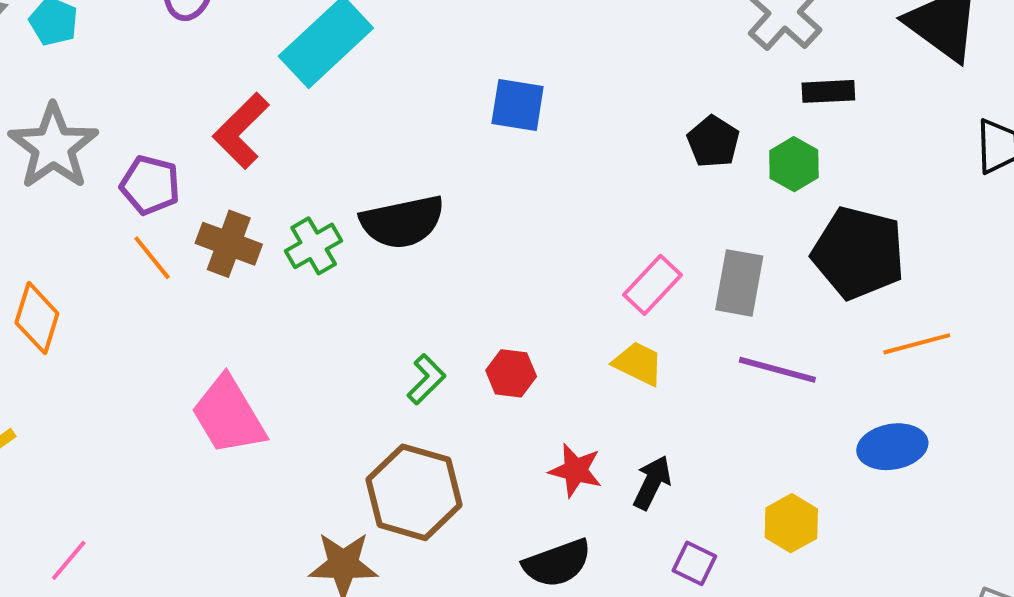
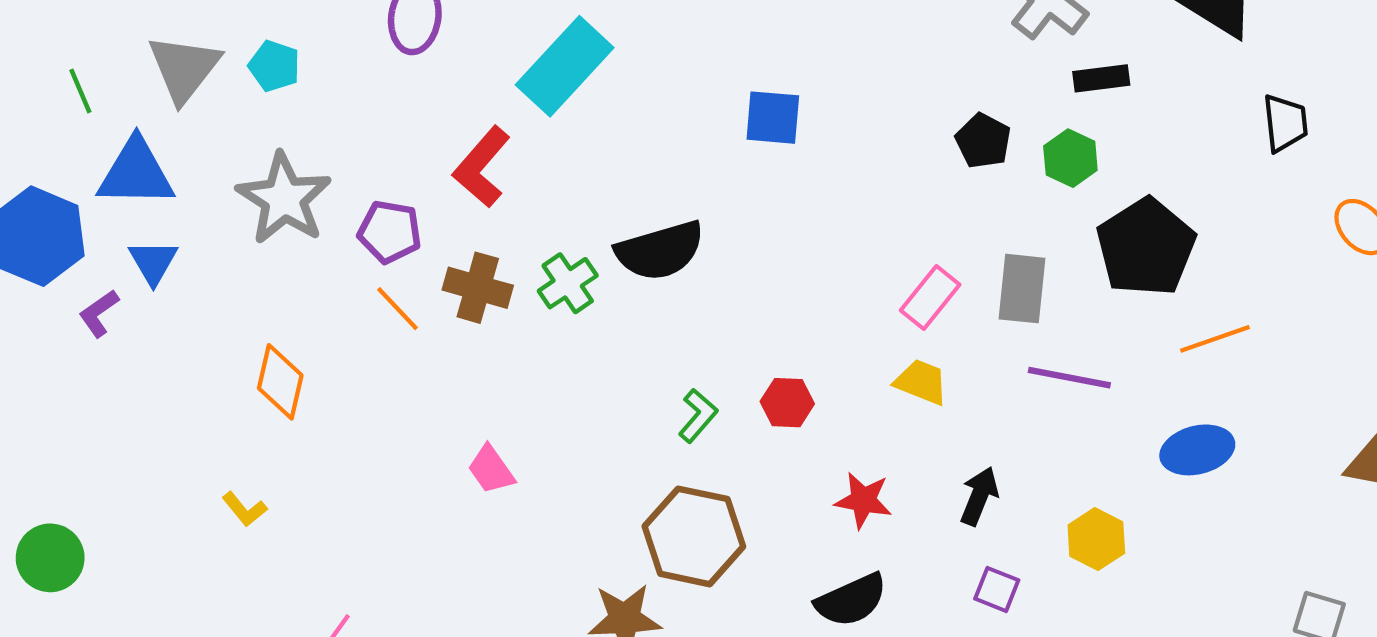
black pentagon: (858, 253) -> (1146, 247), turned 30
pink trapezoid: (228, 415) -> (491, 470), size x0.6
black arrow: (652, 483) -> (979, 496), moved

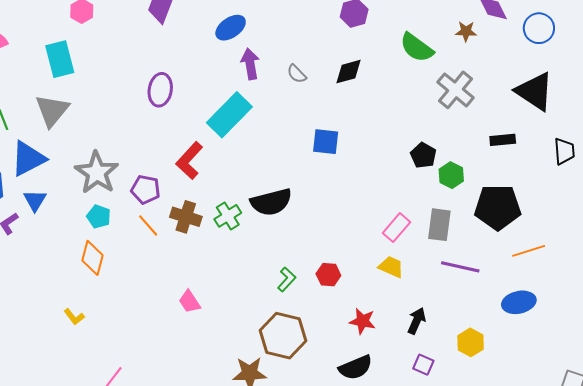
cyan pentagon: (274, 66) -> (99, 217), moved
black rectangle: (1101, 78) -> (503, 140), moved
green hexagon: (1070, 158) -> (451, 175), moved
blue triangle: (136, 173) -> (28, 159), turned -30
black pentagon: (1146, 247) -> (498, 207), turned 30

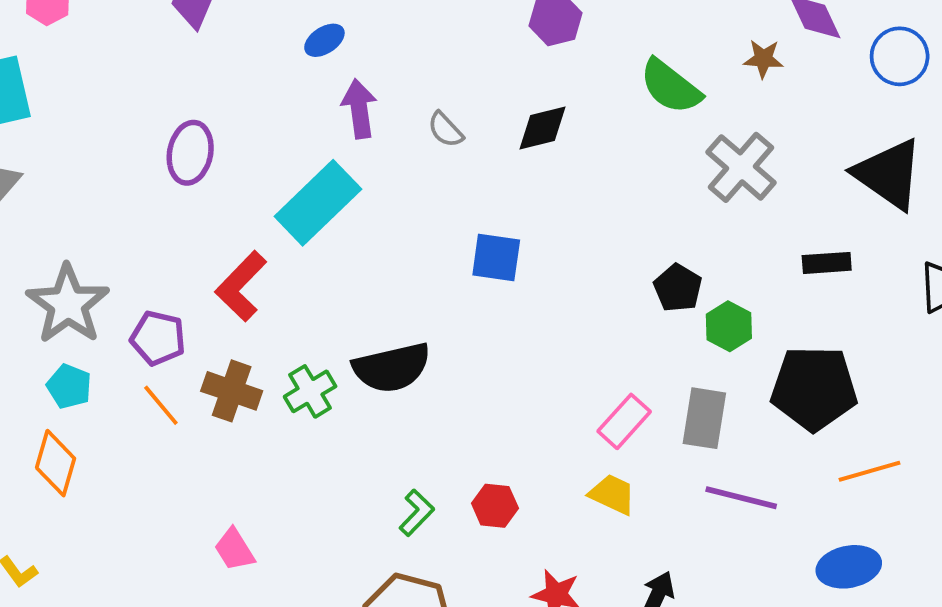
blue ellipse: (231, 28) -> (324, 40), size x0.7

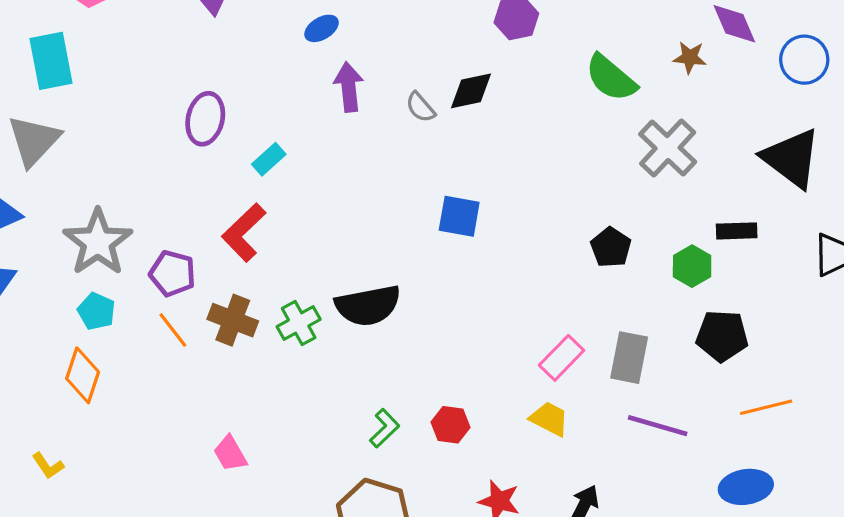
black diamond: (542, 128) -> (471, 91), moved
cyan rectangle: (318, 203) -> (269, 159), moved, size x0.5
green hexagon: (729, 326) -> (692, 266), moved
black pentagon: (814, 388) -> (722, 336), size x0.7

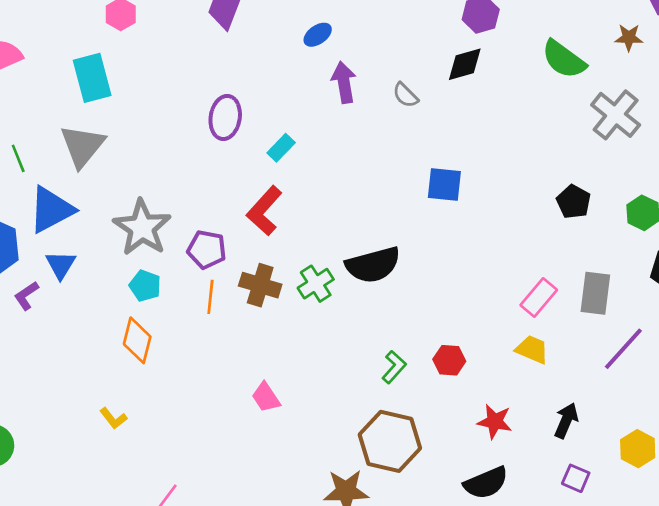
black diamond: (471, 91) -> (465, 64), moved
orange line: (173, 330) -> (210, 297), turned 48
purple line: (658, 426) -> (623, 349), turned -60

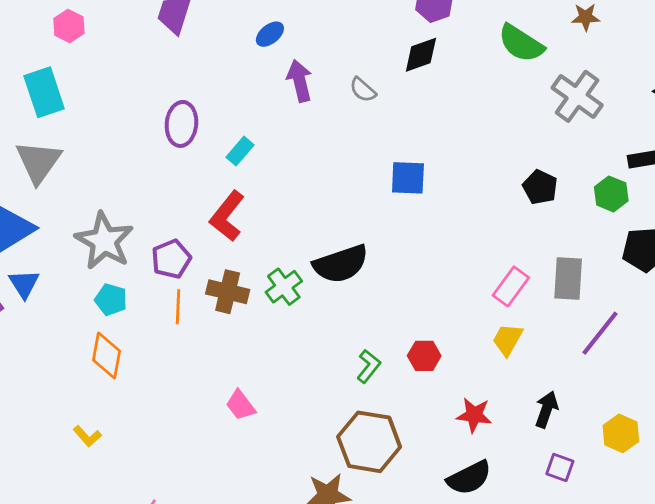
purple pentagon: (207, 249) -> (171, 259), turned -30
yellow trapezoid: (532, 349) -> (507, 340), turned -80

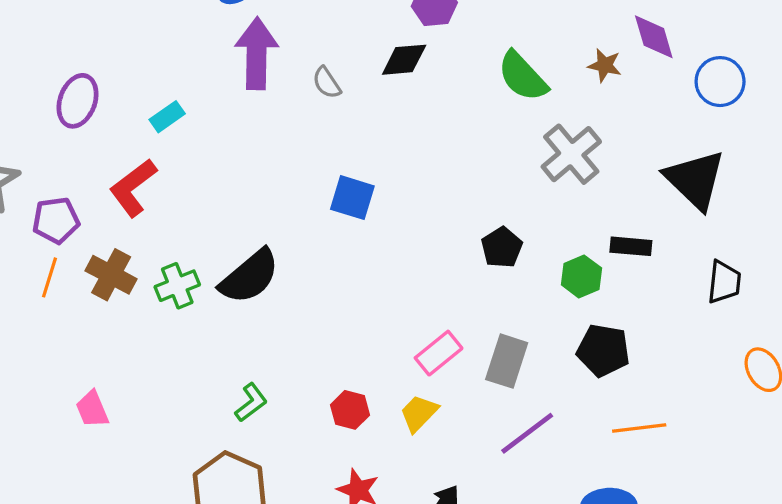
purple arrow: (300, 81) -> (257, 54), size x1.4
purple ellipse: (181, 124) -> (78, 101), moved
black semicircle: (341, 264) -> (249, 277), turned -36
red hexagon: (424, 356) -> (350, 410), moved

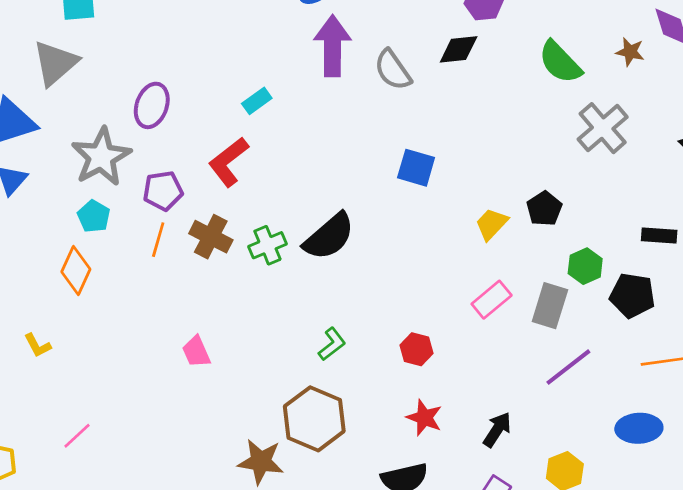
gray semicircle: (327, 83) -> (393, 70), size x1.5
purple ellipse: (78, 101) -> (152, 105), moved
black rectangle: (631, 246) -> (659, 236), moved
green hexagon: (581, 276) -> (585, 266), moved
yellow trapezoid: (419, 413) -> (491, 224), moved

